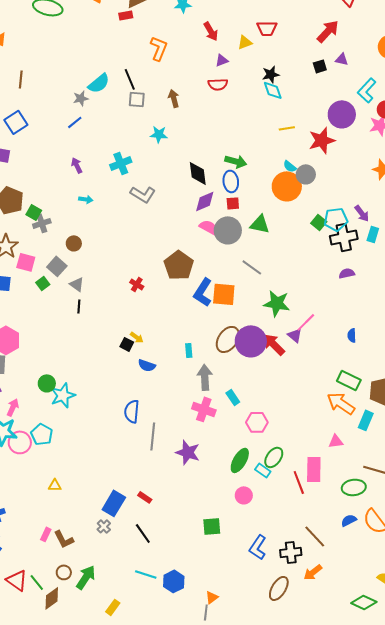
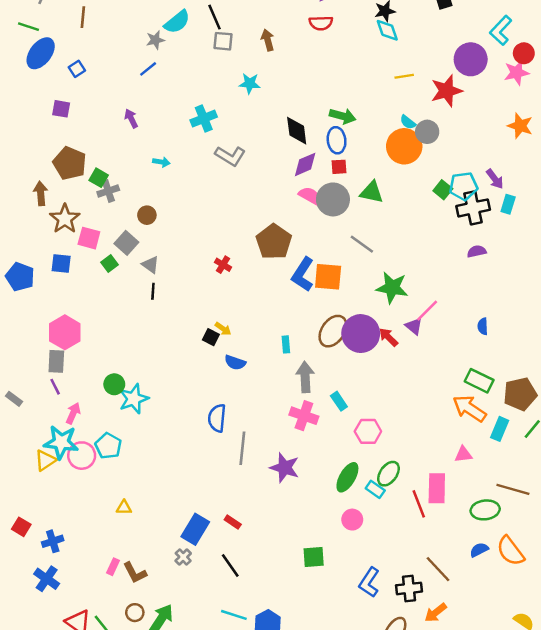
blue square: (16, 122) -> (77, 69), size x0.6
purple arrow: (77, 165) -> (131, 119), moved
red arrow: (274, 344) -> (388, 337), size x0.7

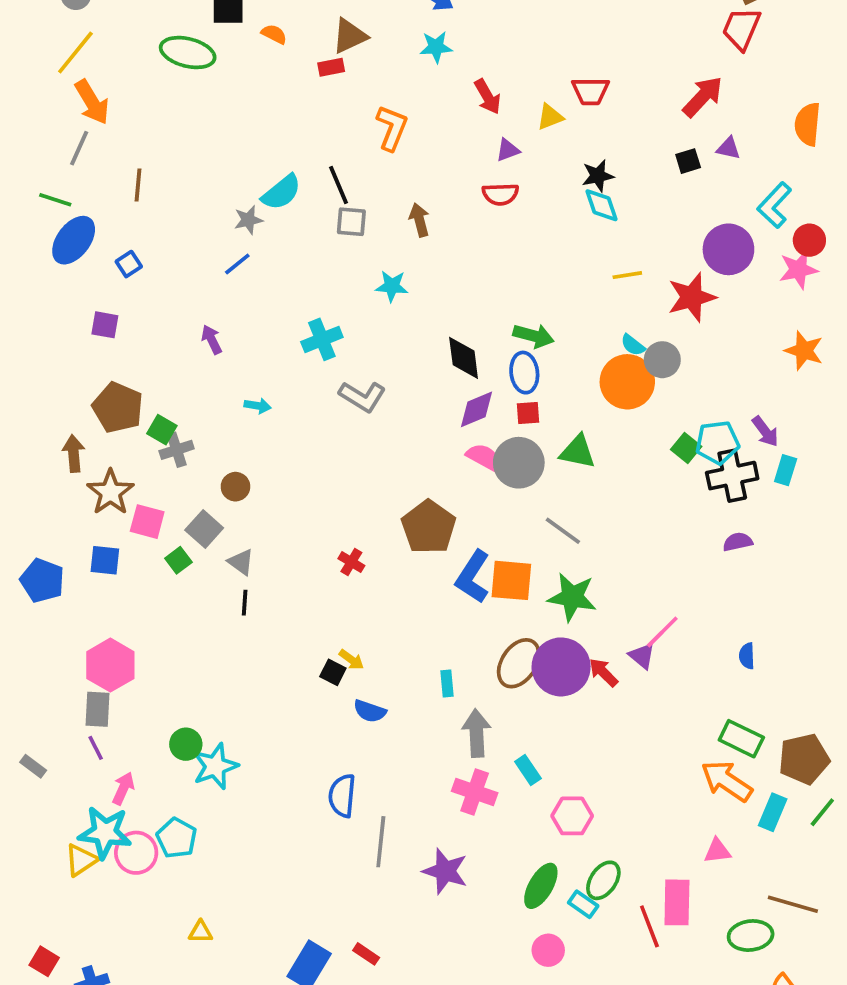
green star: (392, 288) -> (572, 597), moved

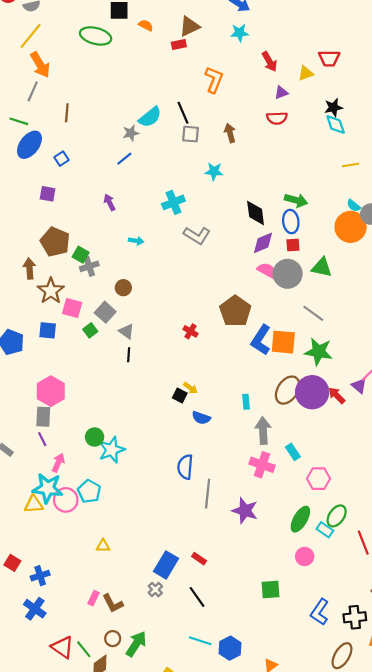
yellow triangle: (81, 860) -> (34, 504), turned 30

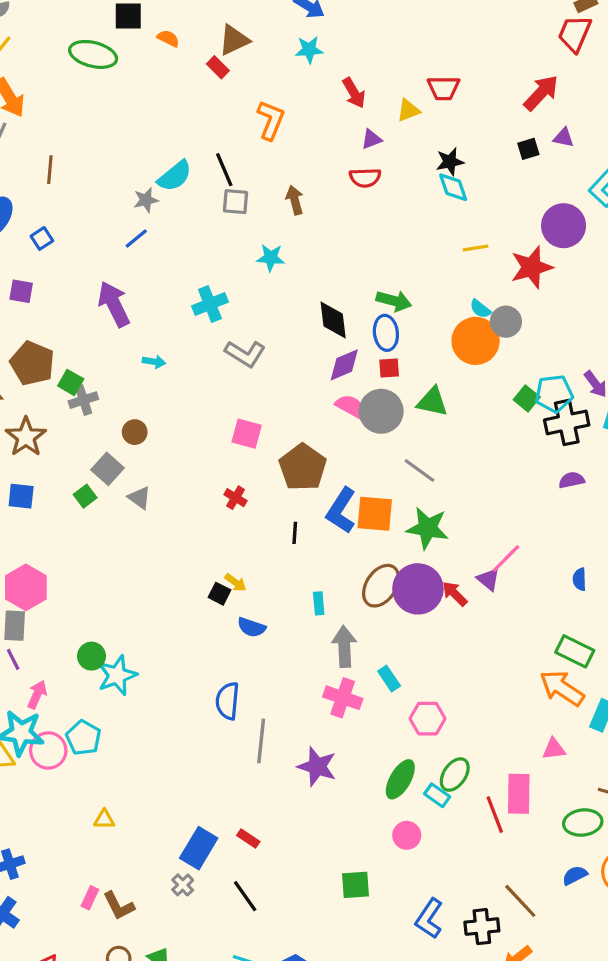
red rectangle: (179, 44) -> (218, 67), turned 56
purple arrow: (109, 202) -> (114, 304), size x1.8
pink square: (72, 308) -> (247, 434), moved
black line: (129, 355) -> (295, 533), moved

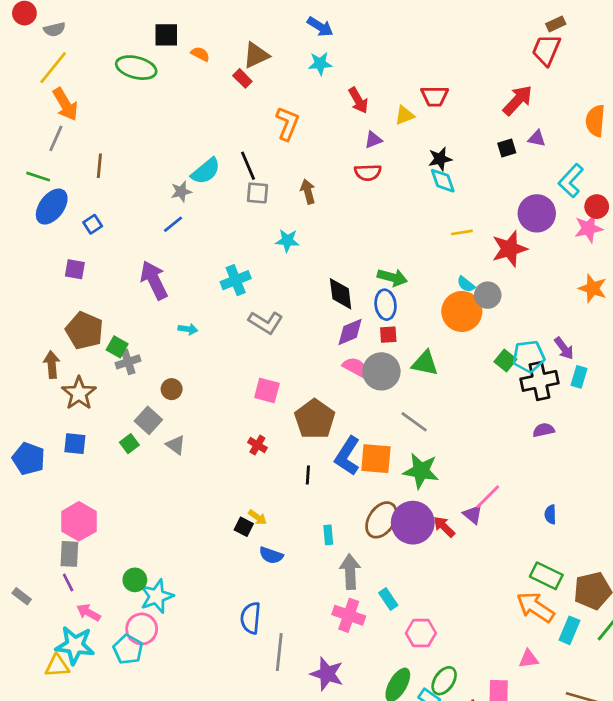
pink arrow: (37, 695) -> (88, 613), turned -85
pink circle: (48, 751) -> (142, 629), moved

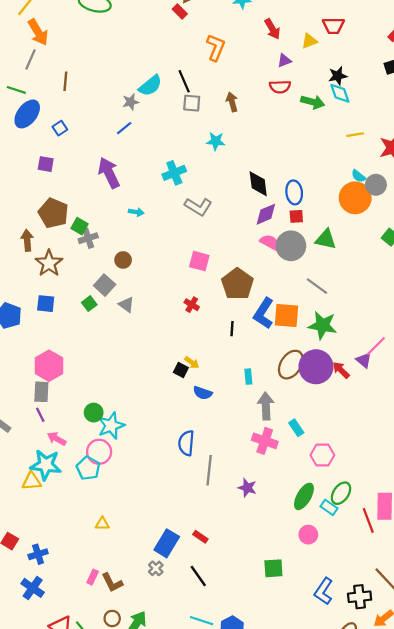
green arrow: (392, 277) -> (313, 102), moved
purple star: (327, 674) -> (247, 488), size x0.7

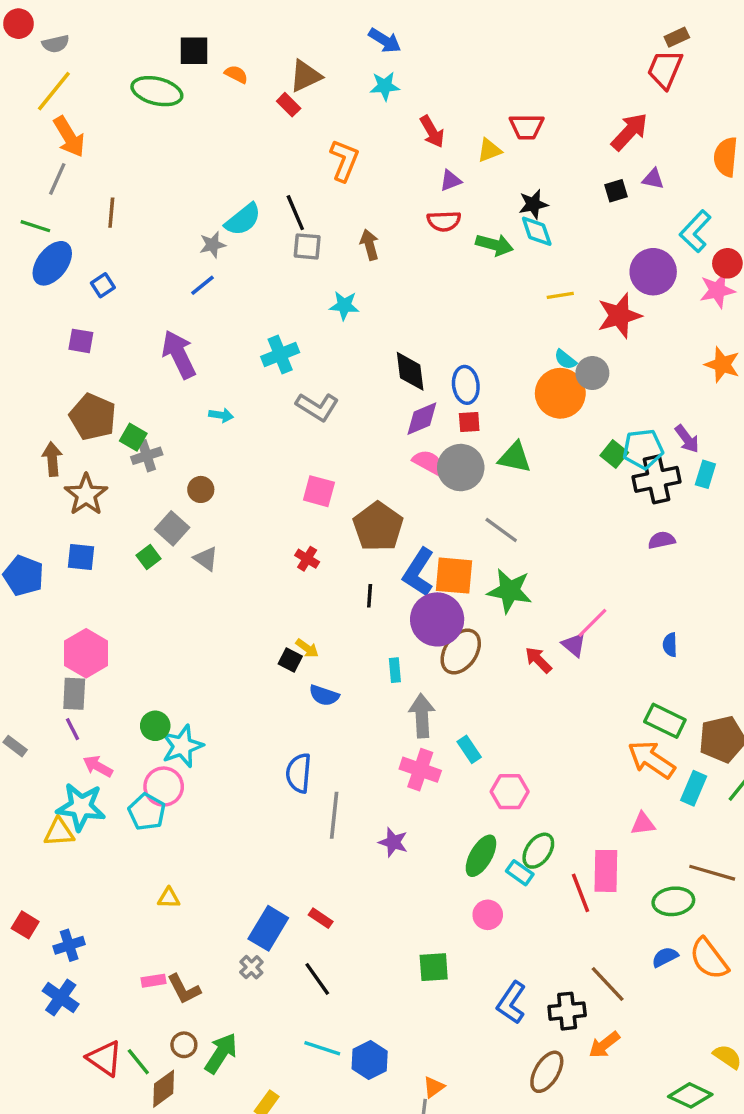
purple circle: (316, 367) -> (437, 619), moved
pink rectangle: (93, 577) -> (154, 981), turned 56

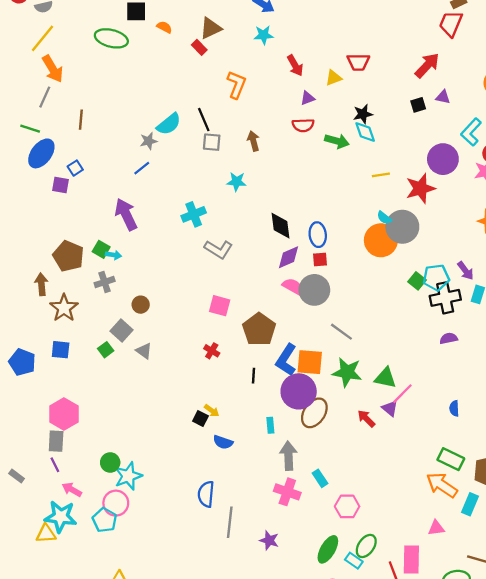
purple square: (81, 341) -> (61, 185), moved
gray circle: (592, 373) -> (402, 227), size x1.5
cyan arrow: (221, 415) -> (114, 255), moved
green square: (133, 437) -> (101, 249), moved
green triangle: (515, 457) -> (385, 378), moved

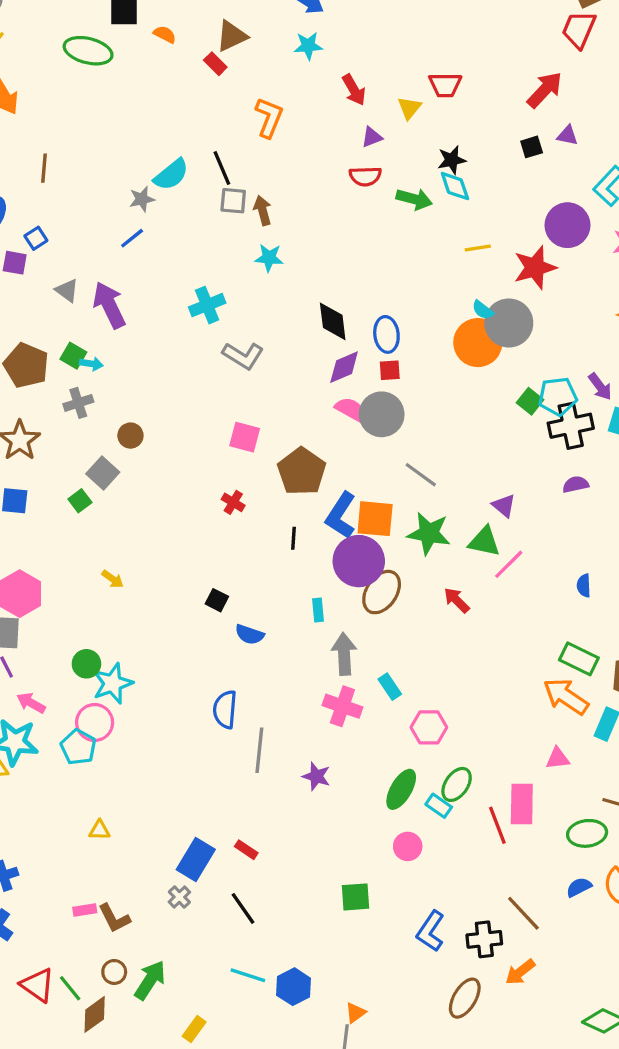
yellow triangle: (334, 78) -> (409, 108), turned -30
brown arrow: (253, 141) -> (263, 210), moved
gray triangle: (144, 351) -> (67, 290), moved
purple triangle: (390, 408) -> (504, 506), moved
yellow arrow: (212, 411) -> (113, 579), moved

